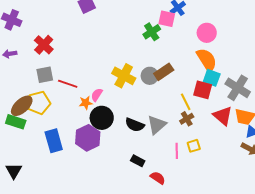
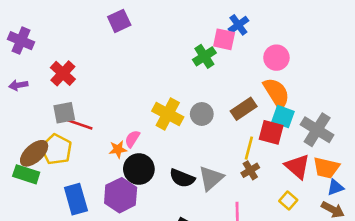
brown rectangle: (164, 72) -> (244, 109), moved
red line: (68, 84) -> (80, 124), moved
yellow line: (186, 102) -> (249, 148), turned 42
yellow pentagon: (39, 103) -> (56, 149), turned -30
yellow square: (194, 146) -> (288, 200), moved, turned -32

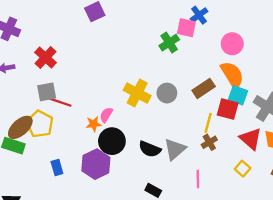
blue rectangle: (76, 199) -> (57, 167), size x0.6

